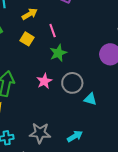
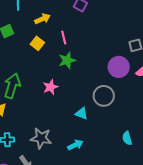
gray circle: (72, 83) -> (104, 96), moved
cyan triangle: (90, 99) -> (82, 113), moved

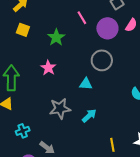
pink line: (64, 38) -> (82, 18), moved
gray star: (41, 138) -> (60, 109), moved

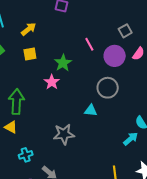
yellow square: (23, 30) -> (30, 54), turned -32
pink star: (48, 68) -> (52, 82), moved
cyan arrow: (89, 116) -> (131, 139), moved

